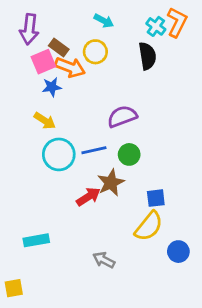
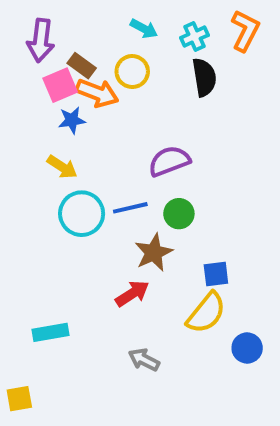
cyan cross: (156, 26) -> (195, 36), moved, turned 30
red arrow: (88, 197) -> (132, 293), moved

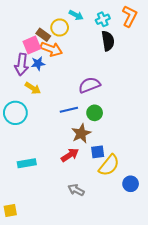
purple arrow: (41, 40) -> (22, 65), moved
yellow circle: (132, 72) -> (60, 28), moved
cyan circle: (82, 214) -> (15, 113), moved
blue square: (216, 274) -> (98, 152), moved
cyan rectangle: (50, 332) -> (27, 163), moved

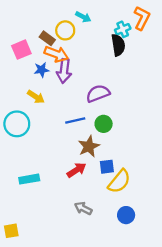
cyan cross: (103, 19) -> (123, 29), moved
pink square: (32, 45) -> (21, 50), moved
purple arrow: (22, 65) -> (64, 71), moved
blue circle: (131, 184) -> (126, 215), moved

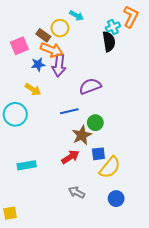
green circle: (104, 124) -> (95, 123), moved

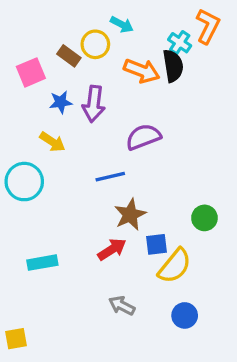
cyan cross: (113, 27) -> (180, 43), turned -32
orange arrow: (52, 50) -> (142, 71), moved
green circle: (95, 123) -> (204, 218), moved

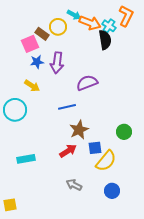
orange arrow: (142, 71) -> (90, 23), moved
pink square: (31, 72) -> (30, 44), moved

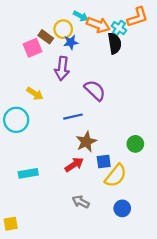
orange L-shape: (126, 16) -> (138, 17), turned 45
blue star: (37, 62) -> (71, 42), moved
purple semicircle: (87, 83) -> (95, 90), turned 65

